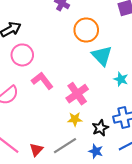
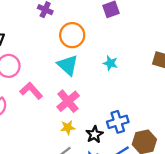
cyan triangle: (102, 56) -> (68, 65), moved
cyan star: (121, 79) -> (110, 63), moved

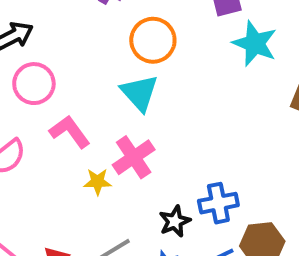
cyan star: (110, 63) -> (255, 43), moved, size x1.6
yellow star: (68, 128) -> (98, 182), moved

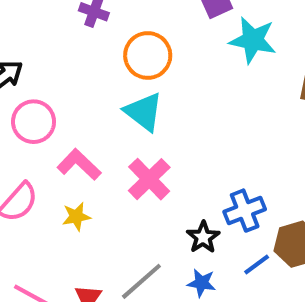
yellow star: (98, 182) -> (76, 217), moved

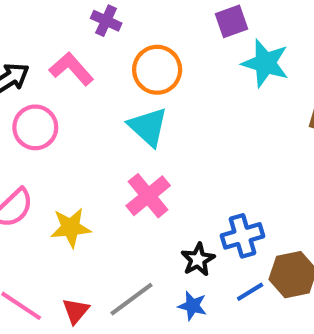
pink L-shape: (79, 165) -> (71, 69), moved
yellow star: (76, 217) -> (71, 228), size x1.4

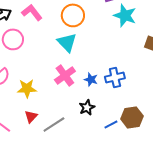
blue cross: (242, 236) -> (115, 77), moved
blue star: (192, 306) -> (91, 79), moved
red triangle: (76, 311) -> (31, 116), moved

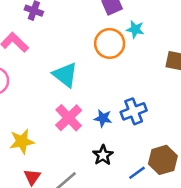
orange circle: (73, 15) -> (110, 43), moved
cyan star: (125, 15) -> (135, 29), size x0.6

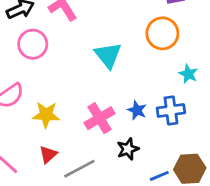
cyan star: (135, 29) -> (188, 74), moved
pink cross: (69, 118) -> (100, 118), moved

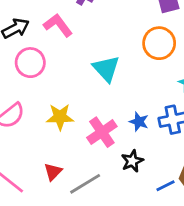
yellow star: (46, 115) -> (60, 117), moved

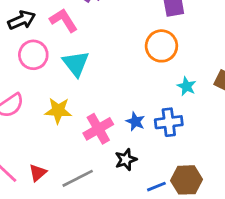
cyan triangle: (106, 69) -> (76, 64), moved
red triangle: (53, 172) -> (38, 173), moved

